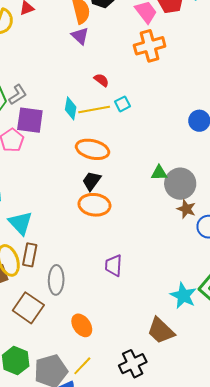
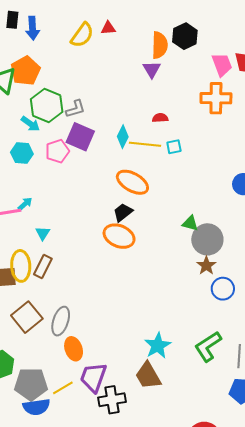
red semicircle: (101, 80) -> (160, 118), turned -56
cyan triangle: (20, 223) -> (43, 233), size x0.6
purple trapezoid: (114, 265) -> (93, 377), moved, size x1.4
gray ellipse: (56, 280) -> (61, 321), moved
cyan star: (183, 296) -> (158, 346), moved

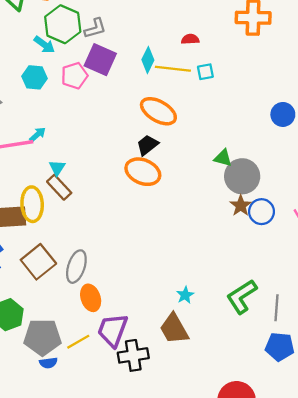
brown rectangle: (43, 266) -> (59, 187), moved, turned -70
blue circle: (223, 289) -> (262, 212), moved
cyan star: (158, 346) -> (185, 295), size x0.6
blue semicircle: (36, 407) -> (48, 363), size x0.6

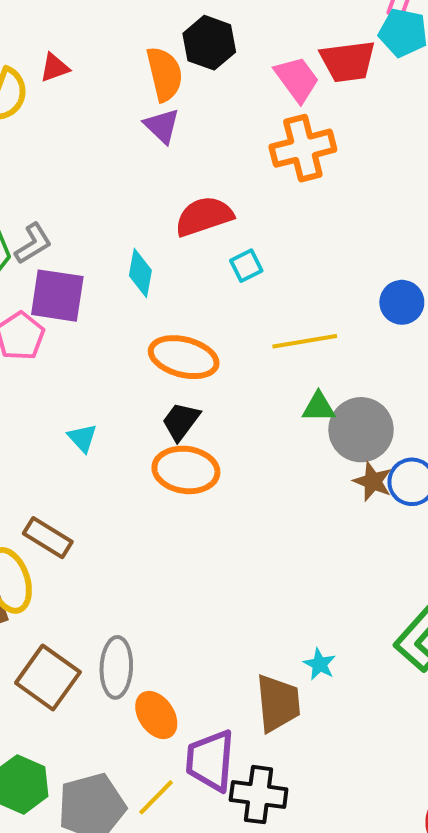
red semicircle: (190, 39) -> (204, 216), size x1.8
yellow line: (173, 69) -> (305, 341), moved
cyan triangle: (57, 168) -> (82, 438), moved
brown trapezoid: (174, 329) -> (278, 703), moved, turned -140
black cross: (133, 355) -> (259, 795), turned 32

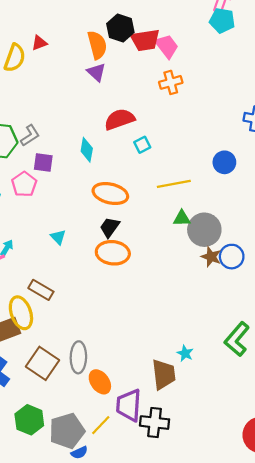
red trapezoid: (348, 61) -> (145, 40), moved
orange cross: (303, 148) -> (171, 82), size x0.7
purple square: (57, 296) -> (43, 163), size x0.7

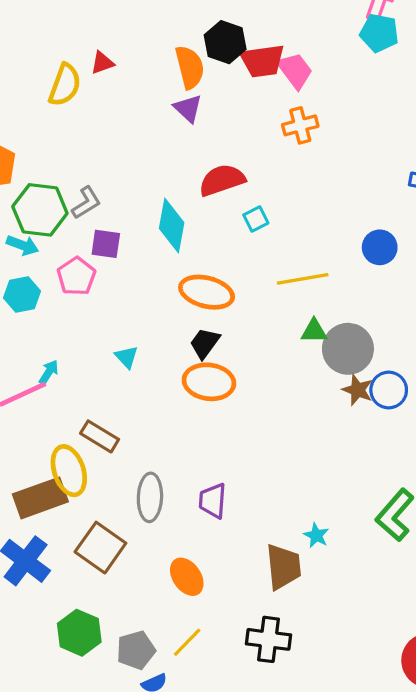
cyan diamond: (87, 150) -> (172, 226), size x1.4
gray ellipse: (78, 357) -> (150, 497), moved
purple trapezoid: (129, 405) -> (213, 501), moved, size x0.7
gray pentagon: (67, 431) -> (136, 650), size x0.7

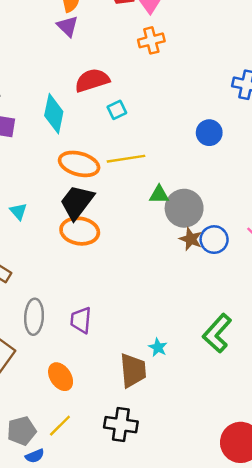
yellow line: (303, 279) -> (126, 159), moved
black trapezoid: (205, 343) -> (77, 202), size x1.5

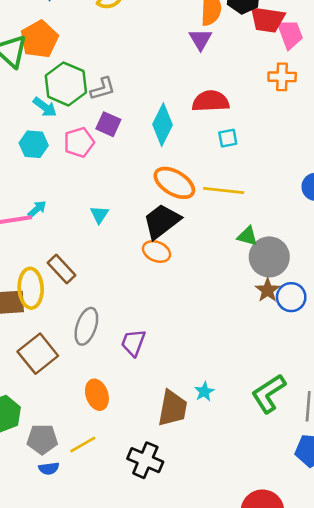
orange ellipse: (80, 231) -> (157, 252), size x0.7

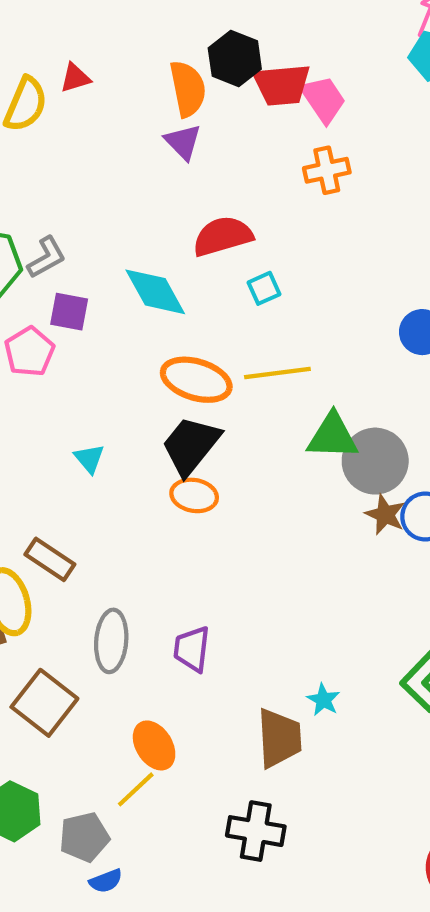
cyan diamond: (162, 125) -> (155, 292), turned -42
green triangle: (247, 236) -> (333, 436), size x1.5
yellow line: (83, 444) -> (136, 789), moved

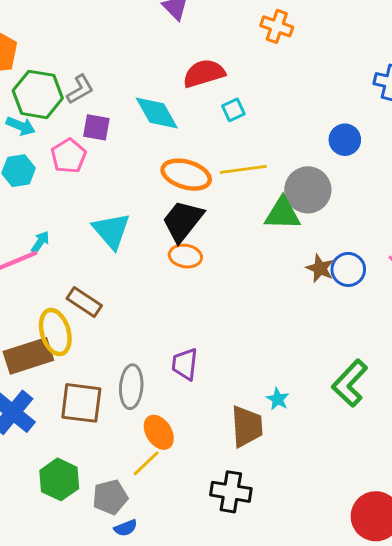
orange cross: (327, 170) -> (277, 26), turned 32
cyan triangle: (89, 459) -> (111, 231), size x1.8
gray circle: (375, 461) -> (308, 190), moved
gray ellipse: (111, 641) -> (131, 387), moved
brown square: (44, 703) -> (81, 403), turned -30

